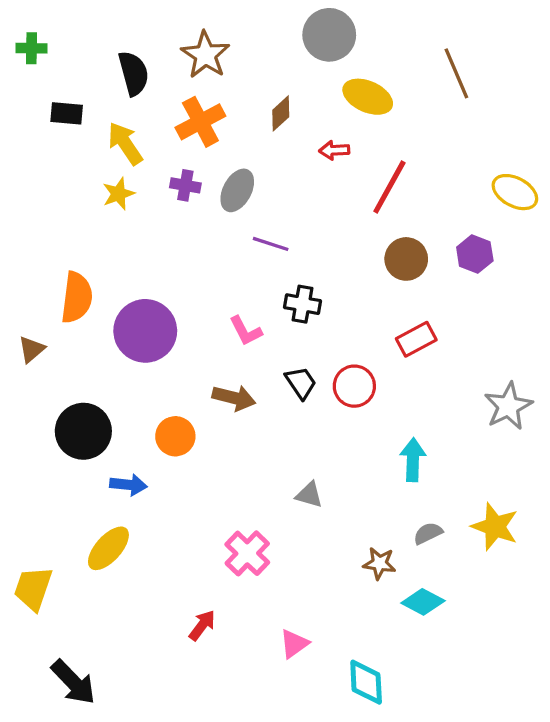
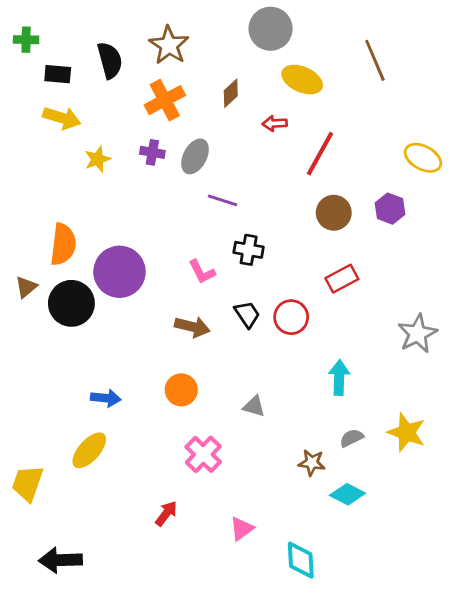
black rectangle: (67, 113) -> (58, 74), moved
yellow arrow: (125, 144) -> (62, 118), moved, turned 141
black circle: (83, 431) -> (71, 303), moved
orange circle: (175, 436) -> (181, 390), moved
black arrow: (73, 682) -> (60, 560), turned 132

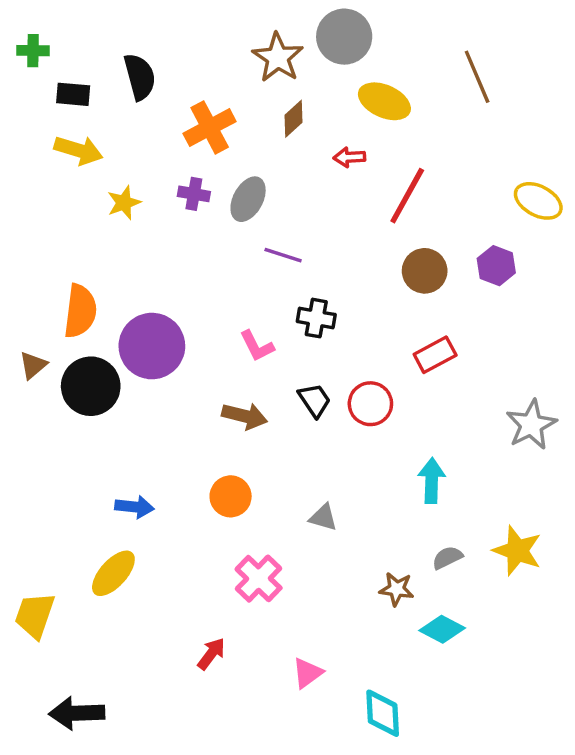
brown star: (169, 45) -> (278, 58), moved

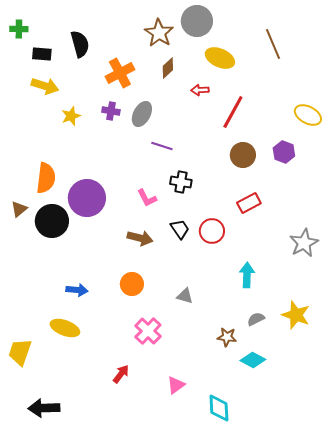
yellow ellipse: (113, 573) -> (65, 328), turned 68

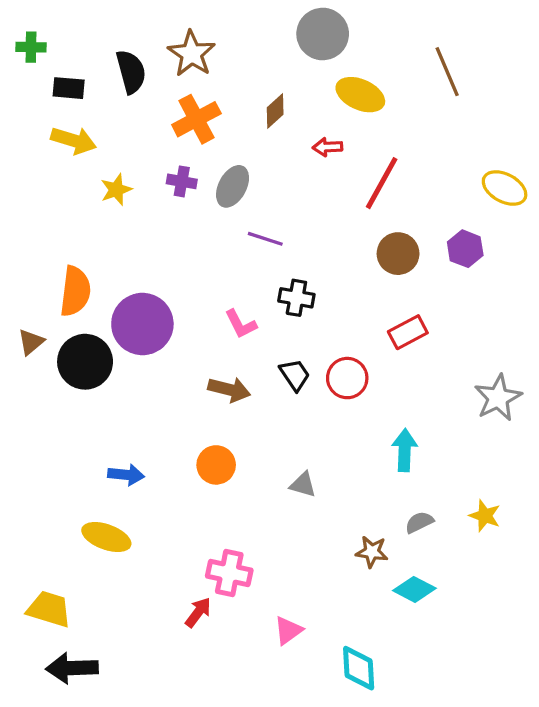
brown star: (159, 33) -> (192, 54), moved
yellow star: (296, 315) -> (485, 516), size x0.7
pink cross: (148, 331) -> (229, 573), moved, turned -32
yellow trapezoid: (20, 352) -> (49, 609), moved, turned 88

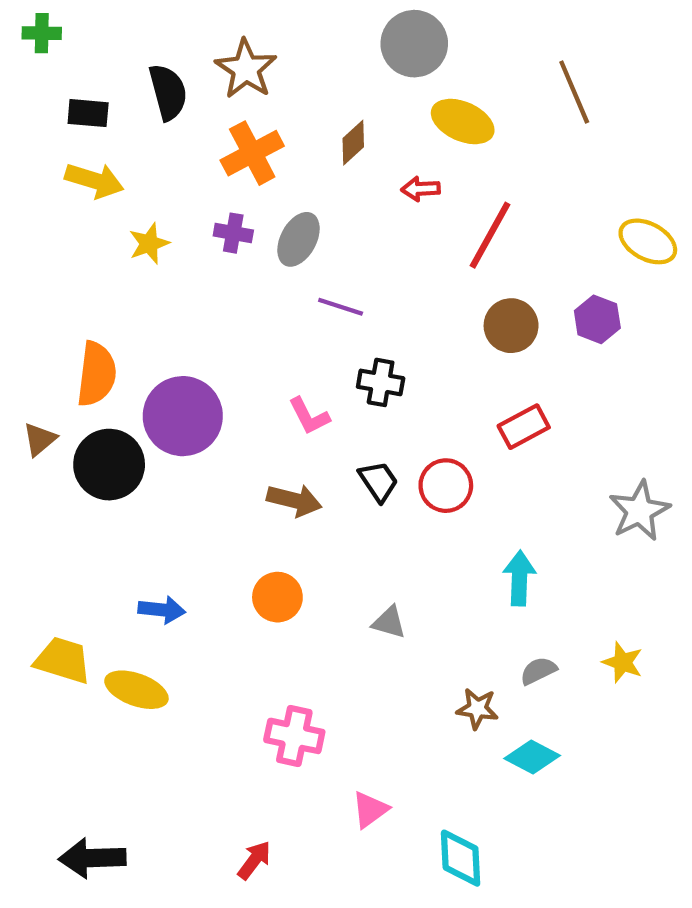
green cross: (31, 47) -> (42, 33), moved
yellow trapezoid: (49, 609) -> (63, 660), moved
red arrow: (198, 612) -> (254, 860), moved

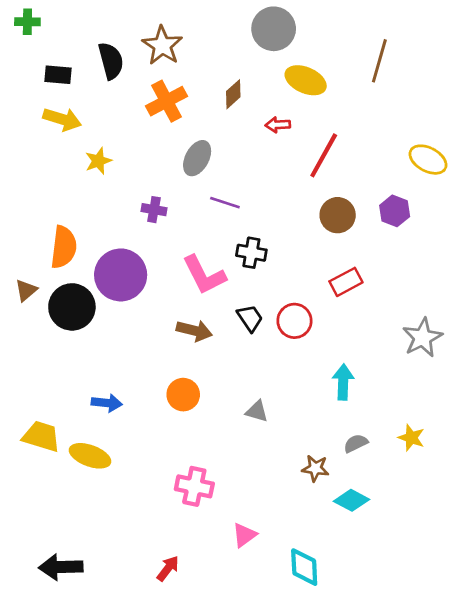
brown line: (574, 92) -> (379, 61), turned 39
purple cross: (233, 233) -> (154, 210), moved
pink L-shape: (309, 416) -> (204, 275), size x1.6

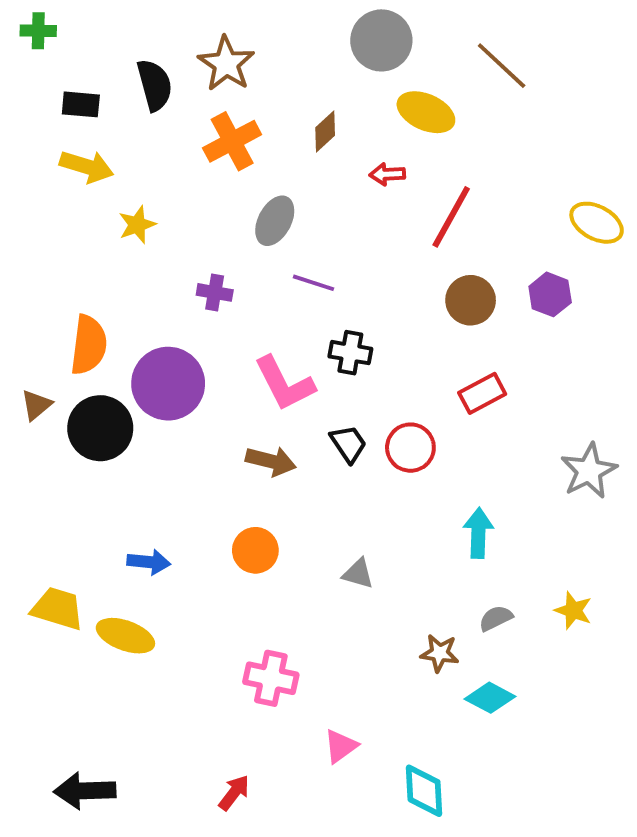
brown line: (379, 61) -> (502, 66), moved, turned -63

